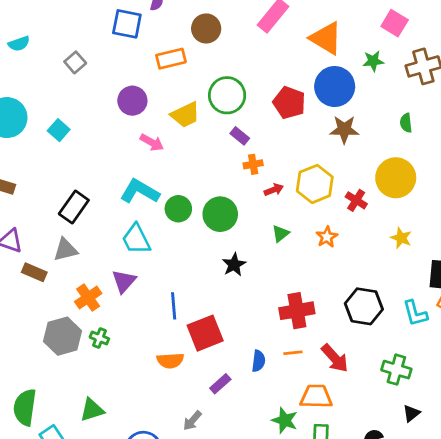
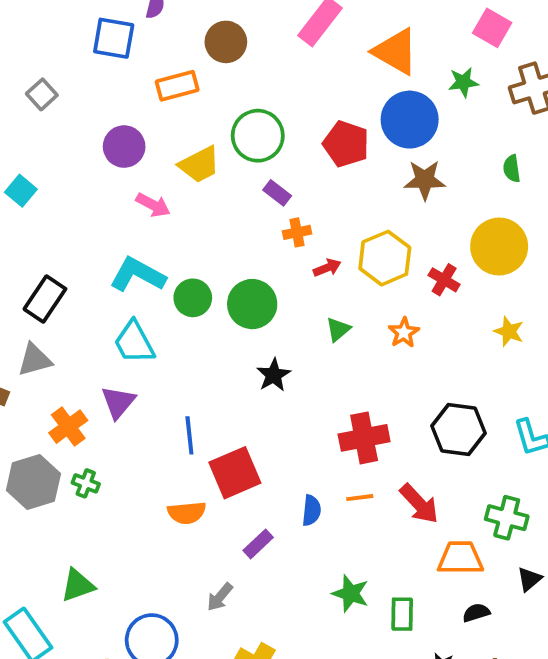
orange trapezoid: (316, 397) -> (460, 558), moved

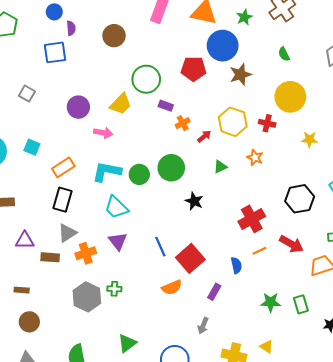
orange rectangle: (177, 86) -> (63, 167), moved
green triangle: (338, 329) -> (220, 167), turned 32
orange cross: (68, 427) -> (86, 253), moved, turned 36

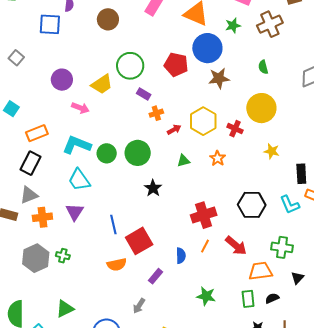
orange line: (259, 251) -> (205, 246), turned -48
green rectangle: (301, 304) -> (248, 299), moved

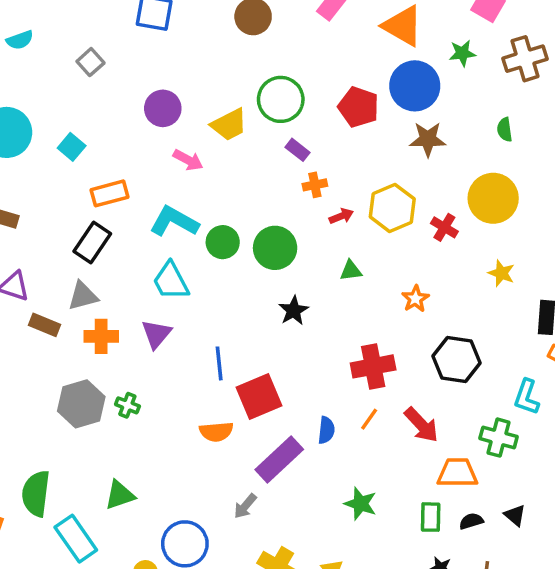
orange star: (218, 158) -> (415, 299), moved
cyan L-shape: (290, 205) -> (527, 397), moved, turned 35
purple rectangle: (155, 276) -> (279, 459), size x1.8
black triangle: (297, 278) -> (515, 515), moved, turned -40

